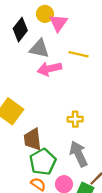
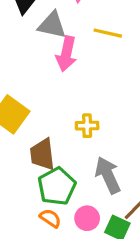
pink arrow: (49, 69) -> (66, 54), turned -65
yellow cross: (75, 119) -> (87, 126), moved

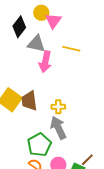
brown trapezoid: (42, 154) -> (29, 101), moved
gray arrow: (108, 175) -> (58, 128), moved

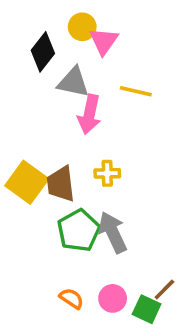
yellow cross: (58, 107) -> (107, 173), moved
green pentagon: (39, 145) -> (79, 231), moved

